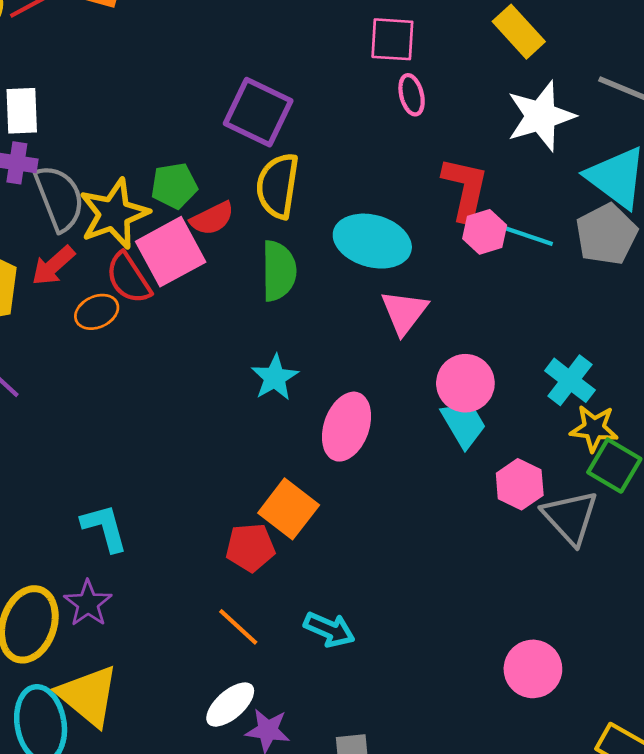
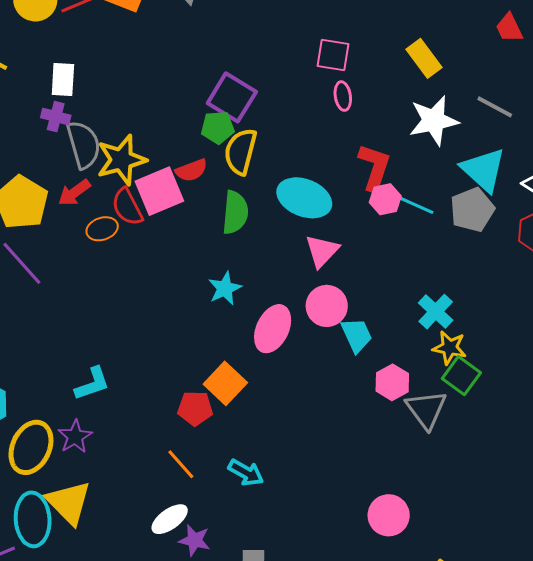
green pentagon: (174, 186) -> (218, 127), moved
pink circle: (465, 383) -> (327, 306), moved
cyan L-shape: (104, 528) -> (92, 384), turned 81

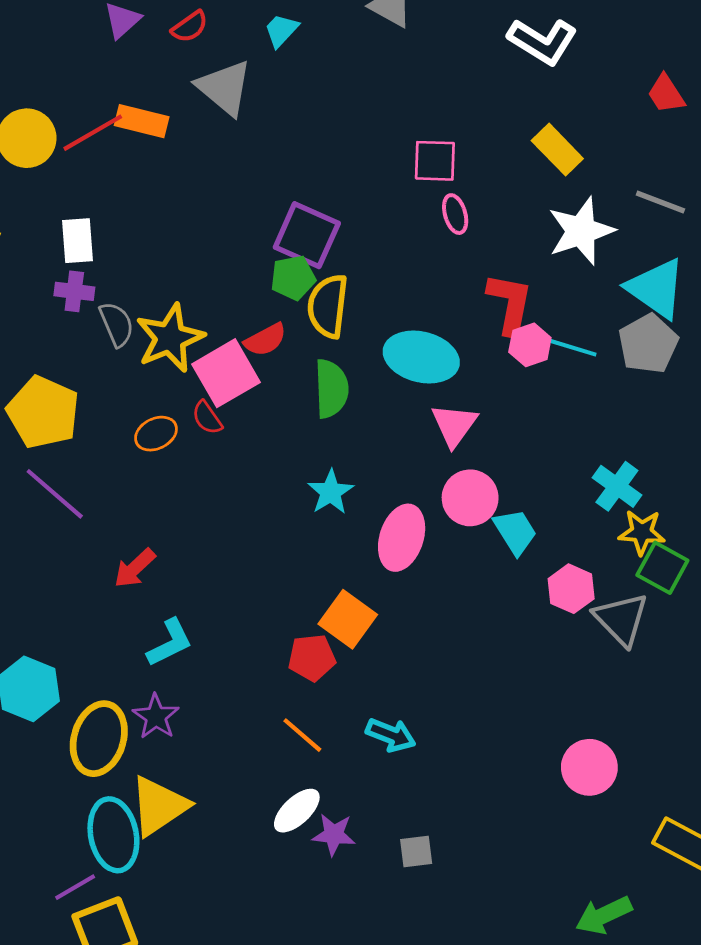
gray semicircle: (84, 145) -> (117, 324), size x0.7
red arrow: (74, 193) -> (135, 568), moved
red semicircle: (127, 207) -> (207, 418), moved, size x0.7
yellow triangle: (69, 503) -> (159, 806), turned 48

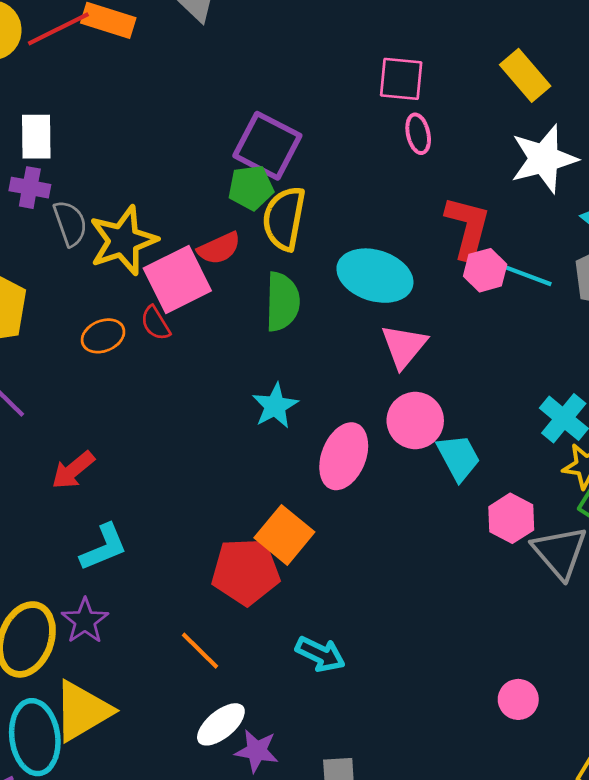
red pentagon: (312, 658) -> (246, 571), size x1.4
orange line: (302, 735) -> (200, 651), moved
pink circle: (589, 767) -> (518, 699), size x0.7

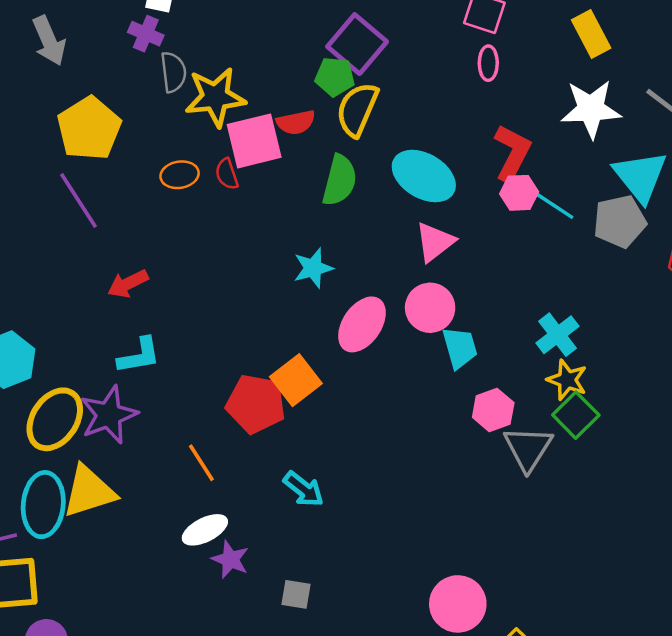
purple star: (85, 621) -> (109, 415), size x1.4
pink circle: (518, 699) -> (458, 604), moved, size x1.6

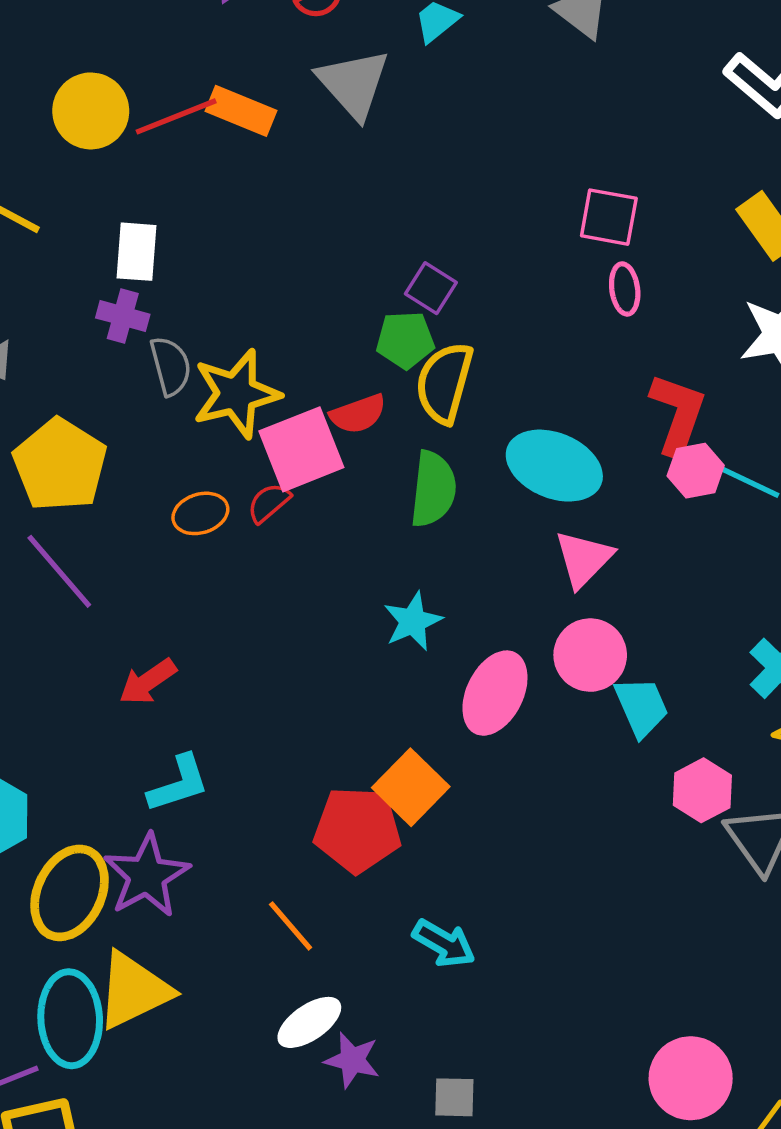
purple square: (357, 44) -> (431, 288), size x0.6
red semicircle: (227, 174) -> (269, 503), turned 76

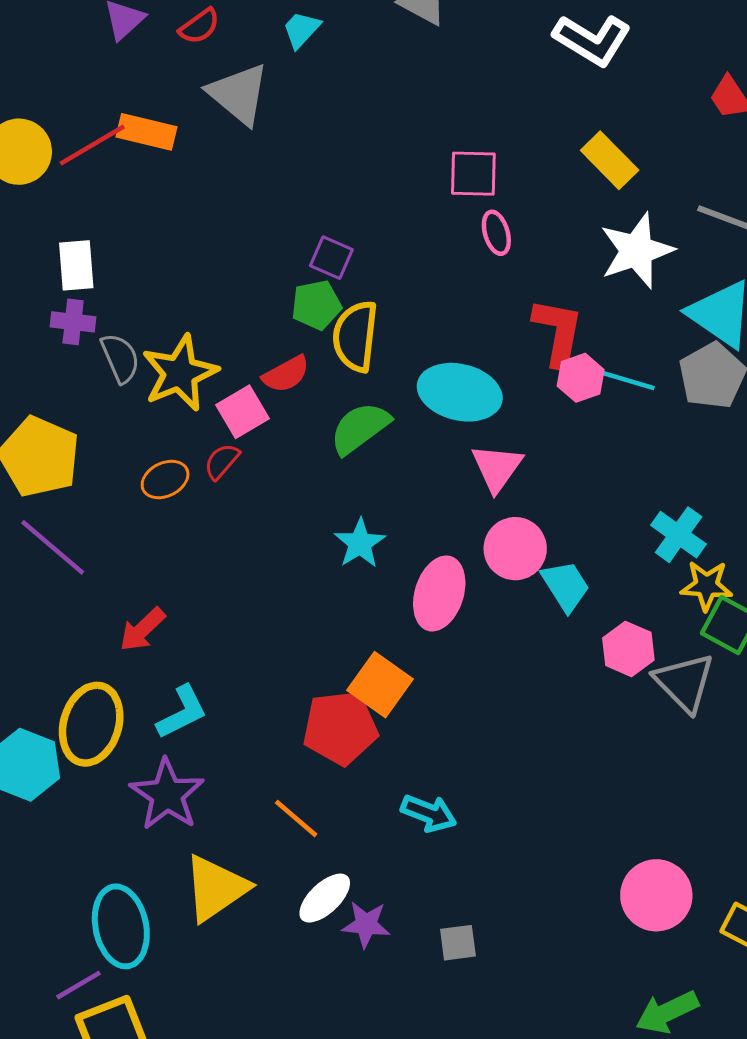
pink square: (301, 449) -> (243, 412), size x0.7
green semicircle: (433, 489) -> (360, 428), turned -124
yellow ellipse: (70, 893) -> (91, 724), moved
yellow triangle: (134, 990) -> (216, 888), moved

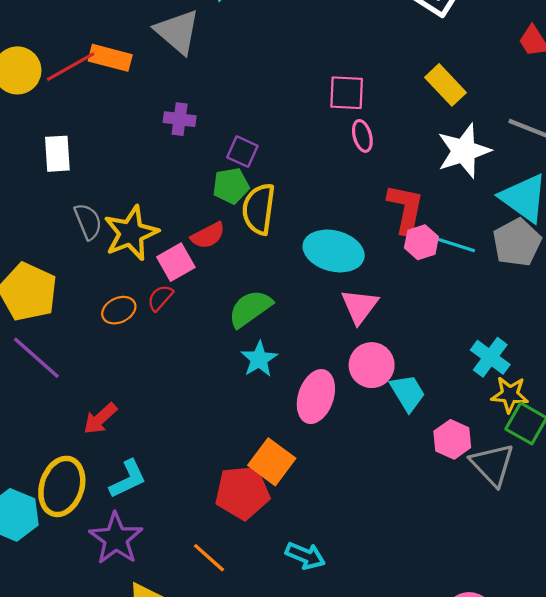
purple cross: (73, 322) -> (180, 119), moved
green semicircle: (360, 428) -> (250, 309), moved

